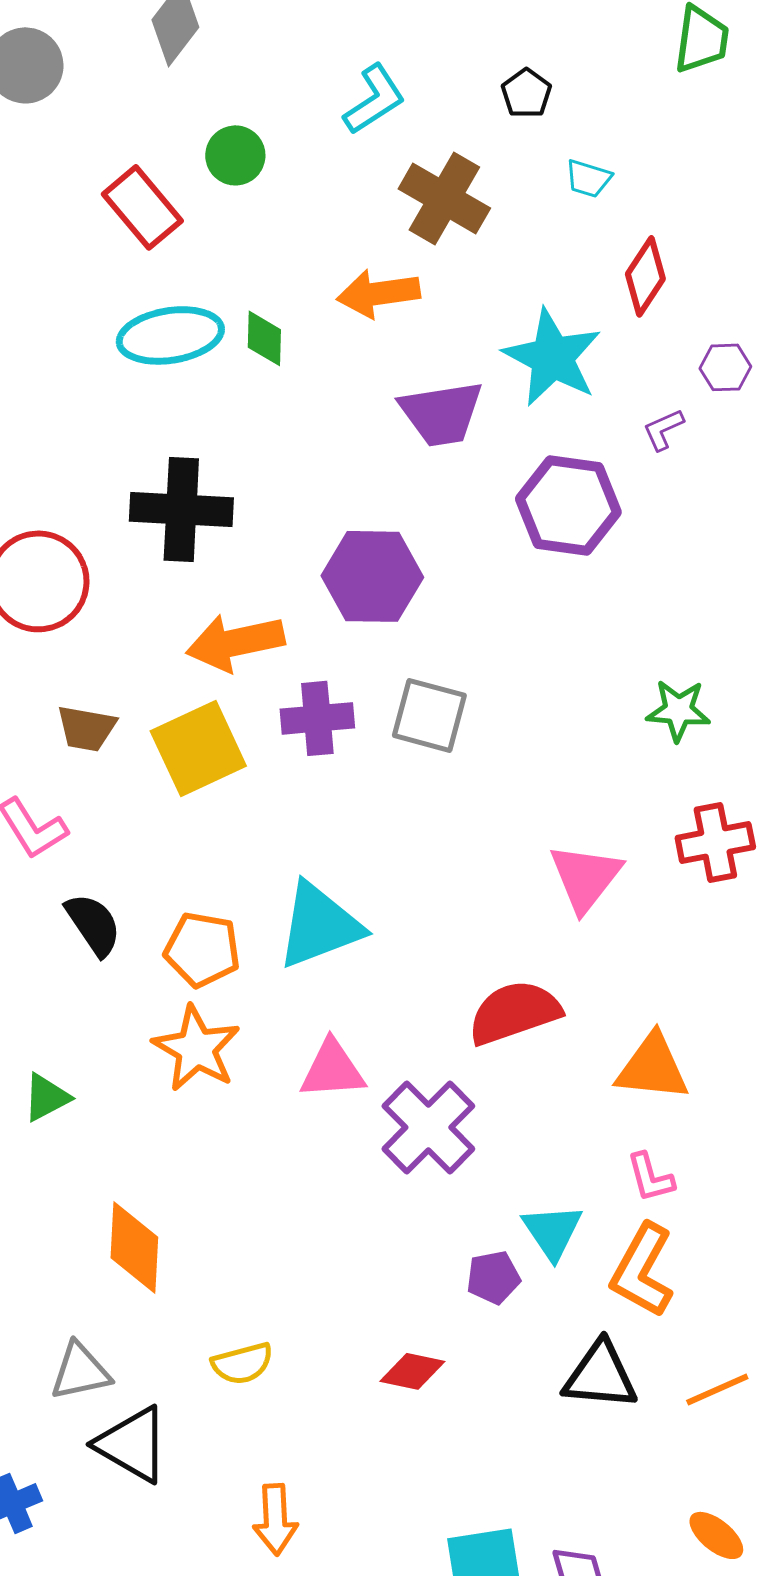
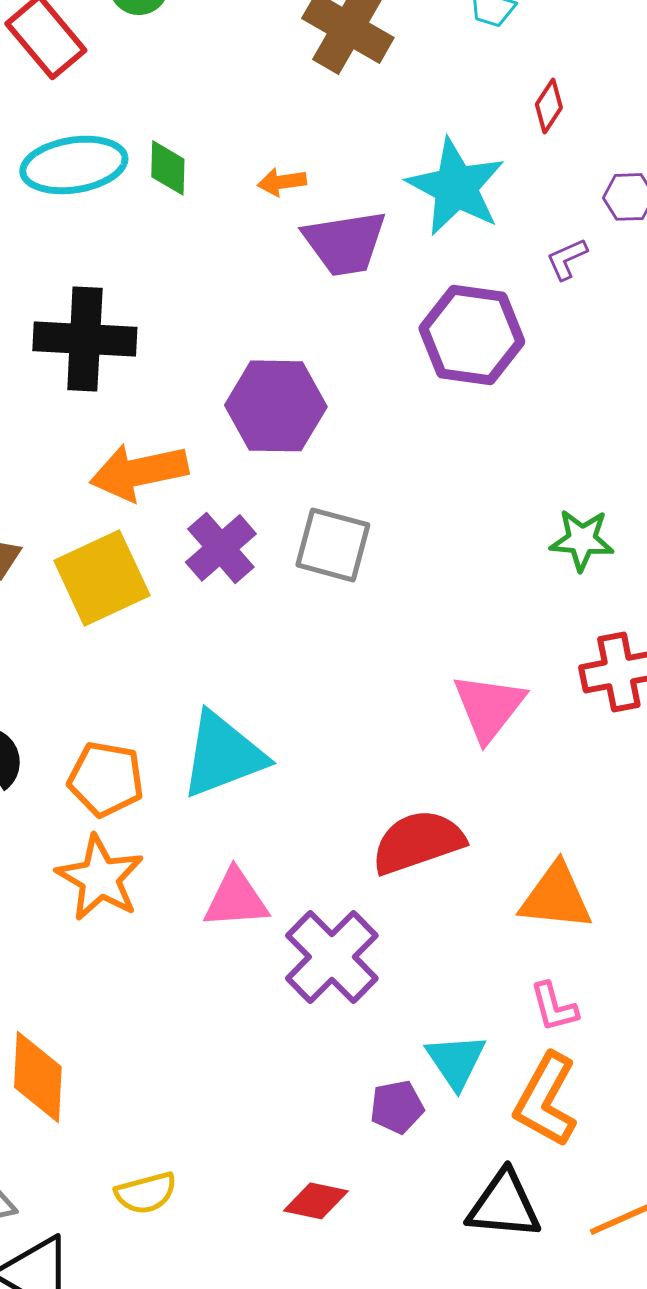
red diamond: (645, 276) -> (549, 106), size x0.7
orange arrow: (378, 293) -> (282, 182), moved, size x0.6
purple cross: (317, 718) -> (221, 548), turned -36

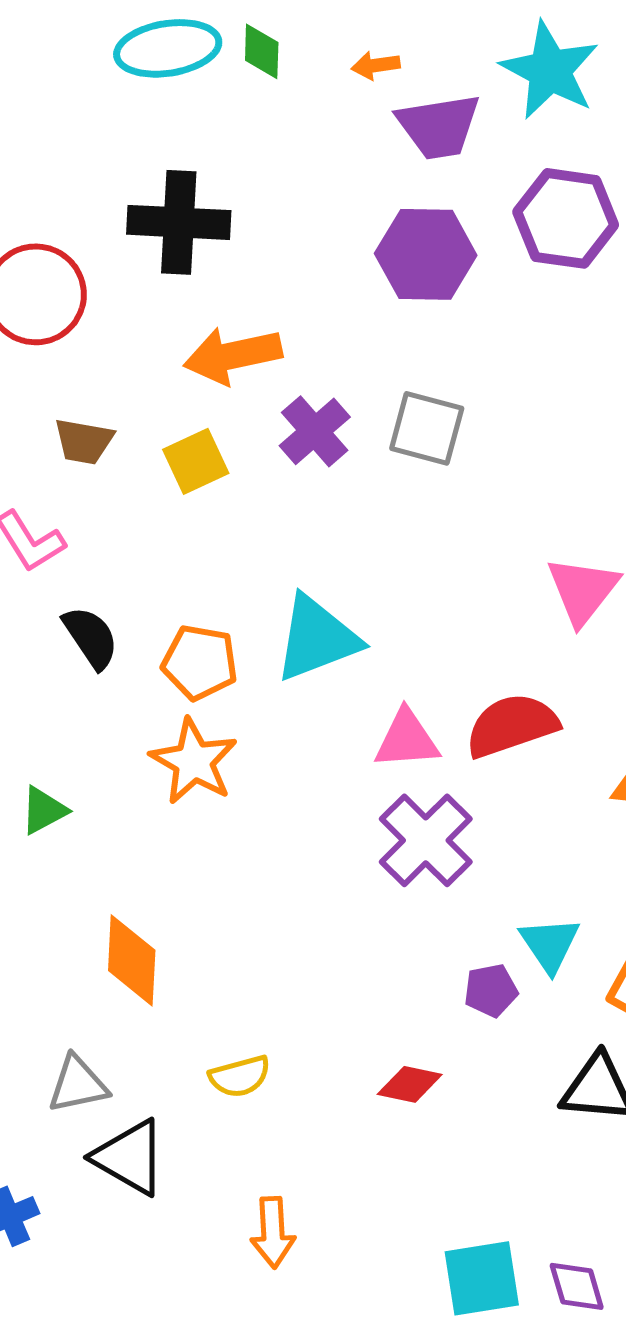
purple hexagon: (276, 406) -> (426, 254), moved
yellow square: (102, 578) -> (196, 461), size x0.7
pink triangle: (236, 899) -> (407, 739), moved

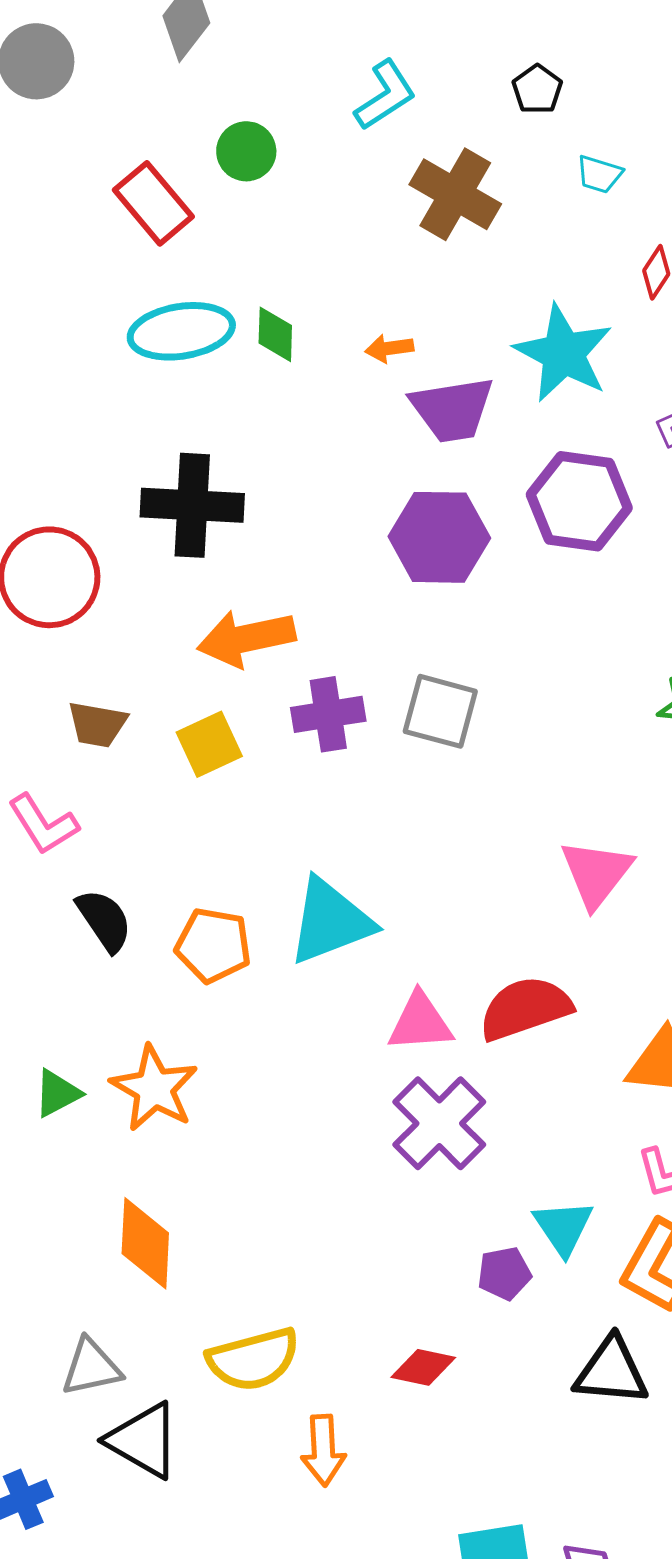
purple cross: (315, 431) -> (328, 714), turned 32
orange star: (194, 761) -> (154, 1088), moved
yellow semicircle: (240, 1076) -> (253, 1359), size x1.5
orange arrow: (273, 1232) -> (323, 1450), moved

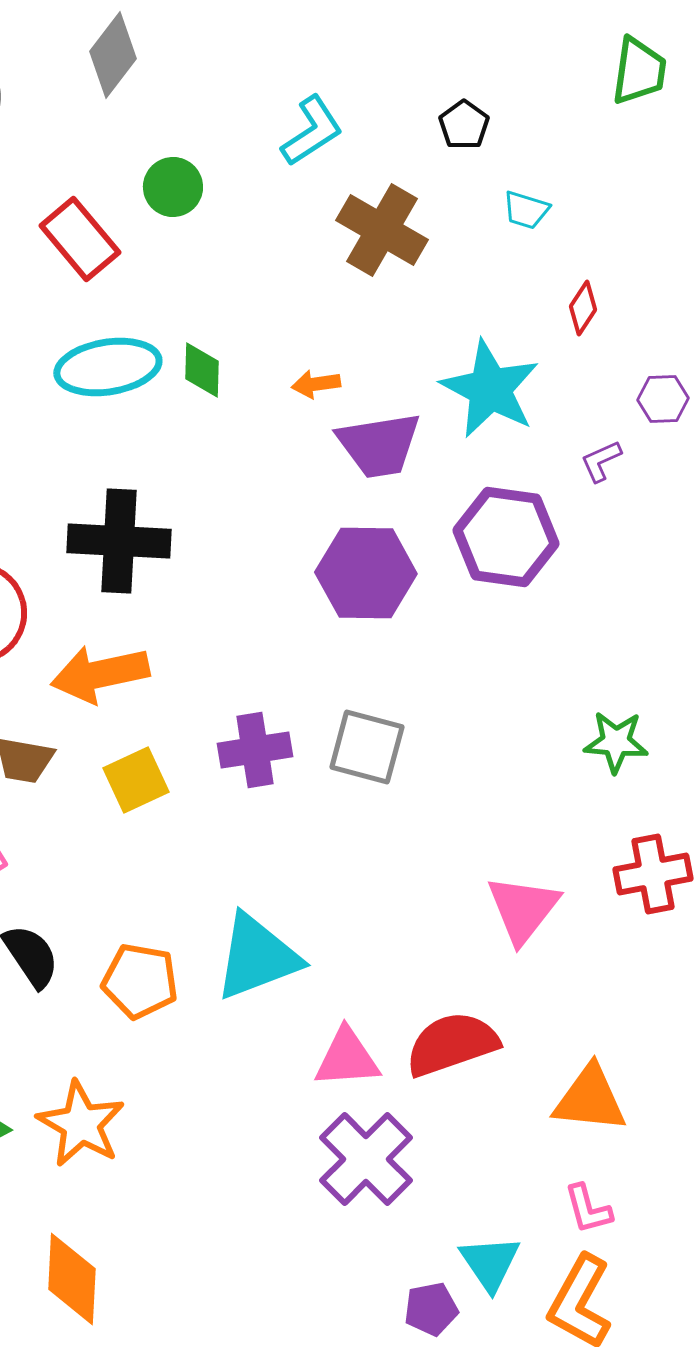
orange arrow: (246, 638) -> (100, 674), moved

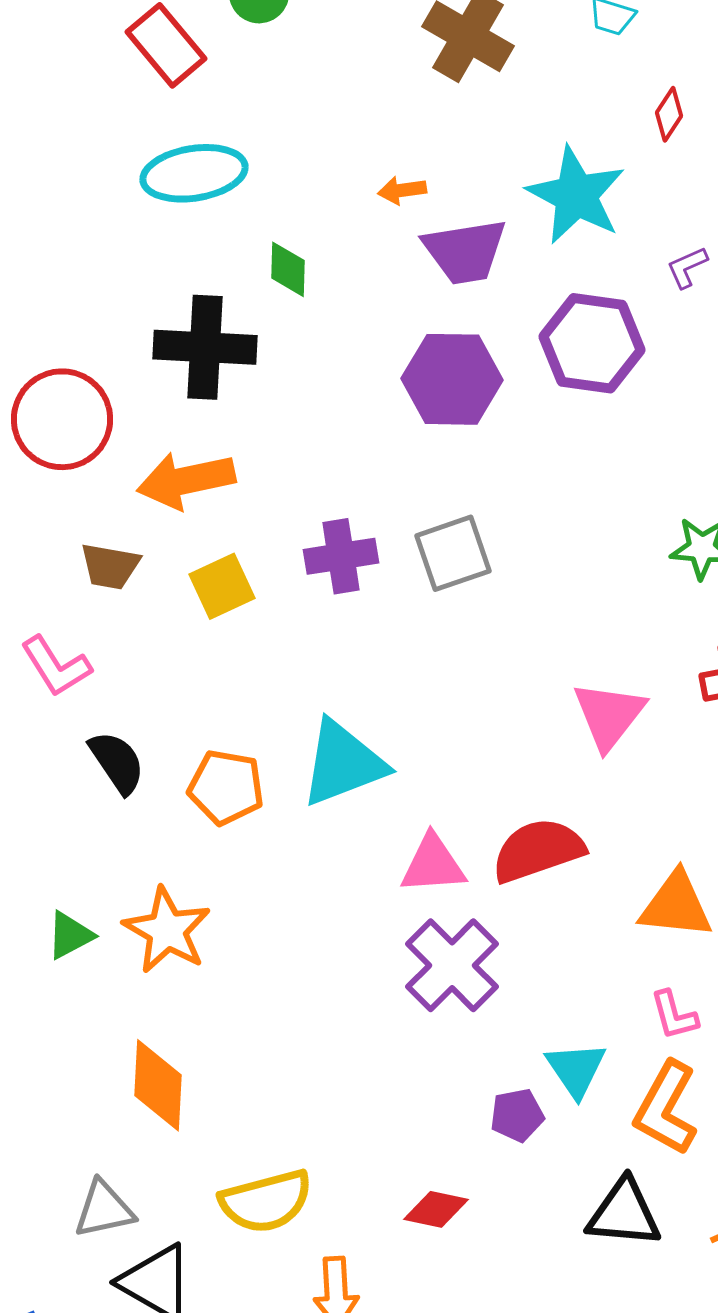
green diamond: (202, 370) -> (288, 269), moved
gray square: (367, 747) -> (453, 553), turned -34

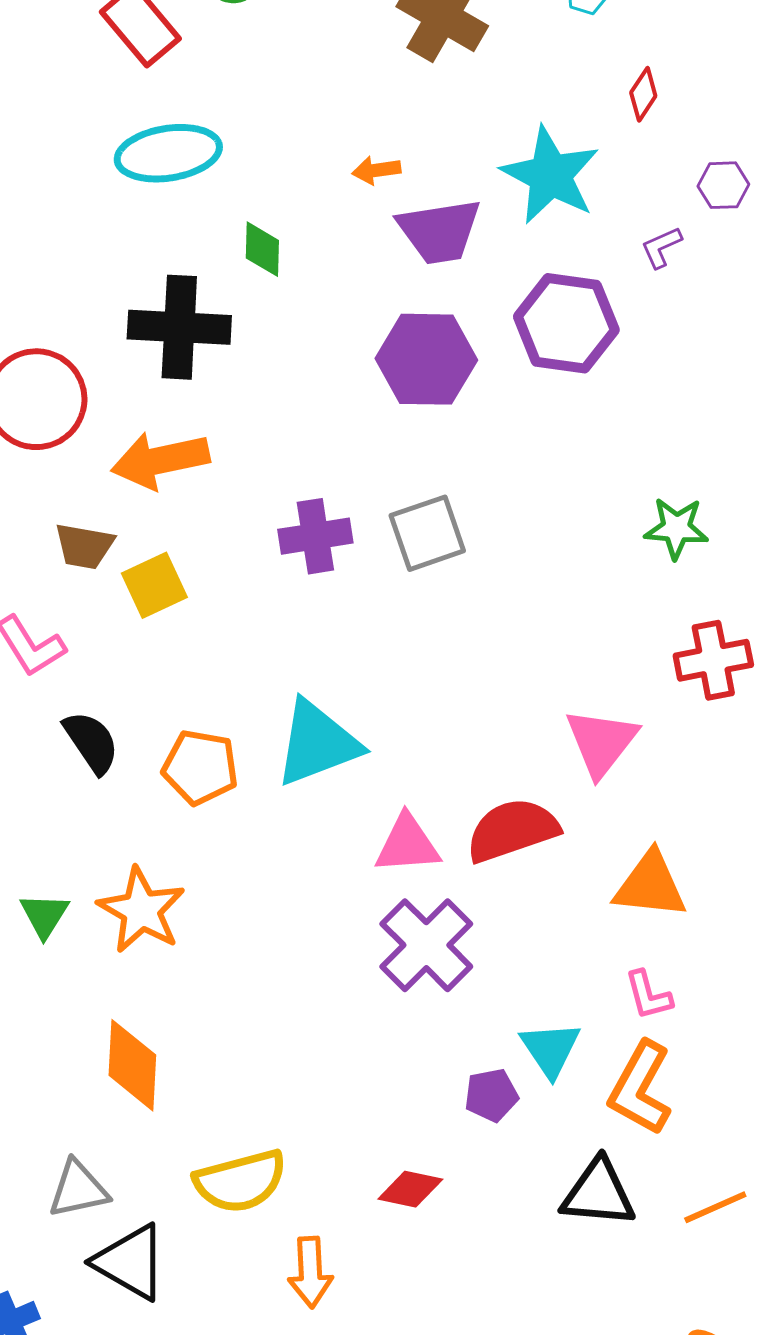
yellow square: (222, 586) -> (154, 585), moved
pink triangle: (609, 715) -> (601, 742), moved
green triangle: (70, 935) -> (44, 915), turned -30

